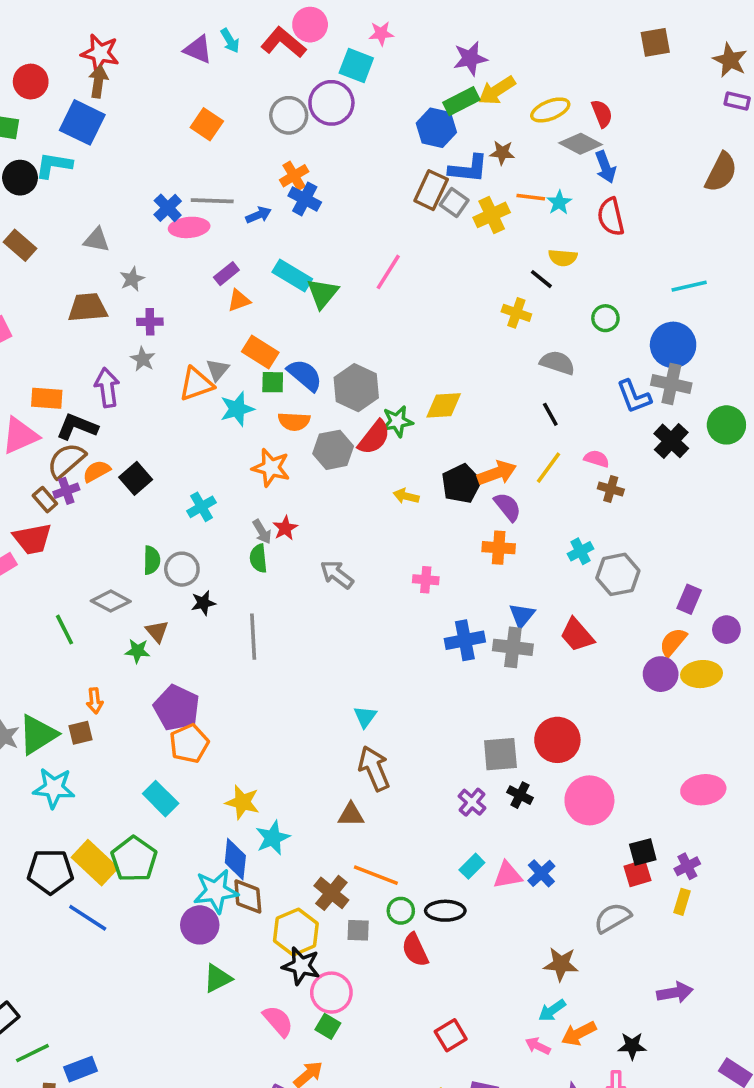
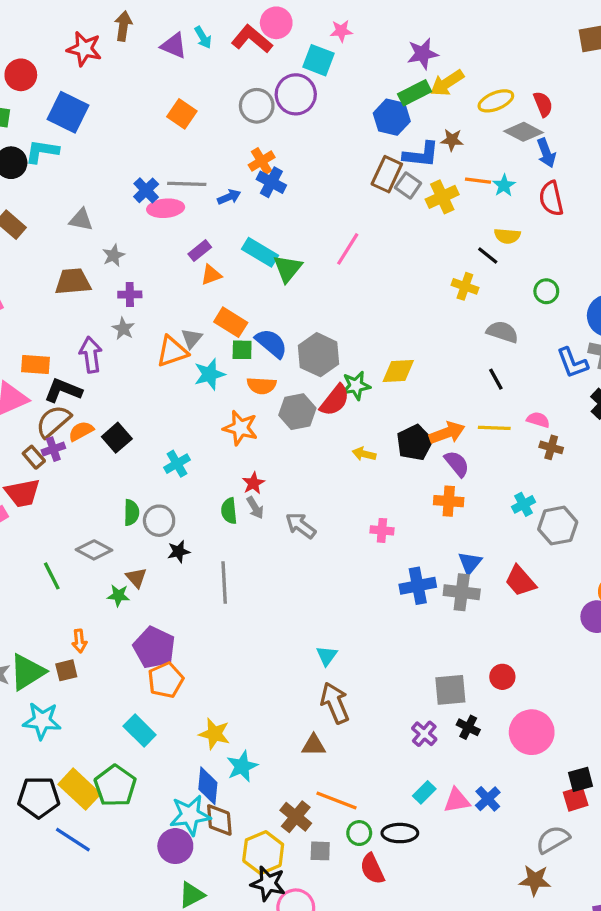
brown arrow: (98, 82) -> (123, 26), moved
yellow line: (548, 468) -> (494, 428), turned 56
gray arrow: (262, 532) -> (255, 508), moved
red circle: (557, 740) -> (502, 677), size x0.6
brown star: (561, 964) -> (535, 880), moved

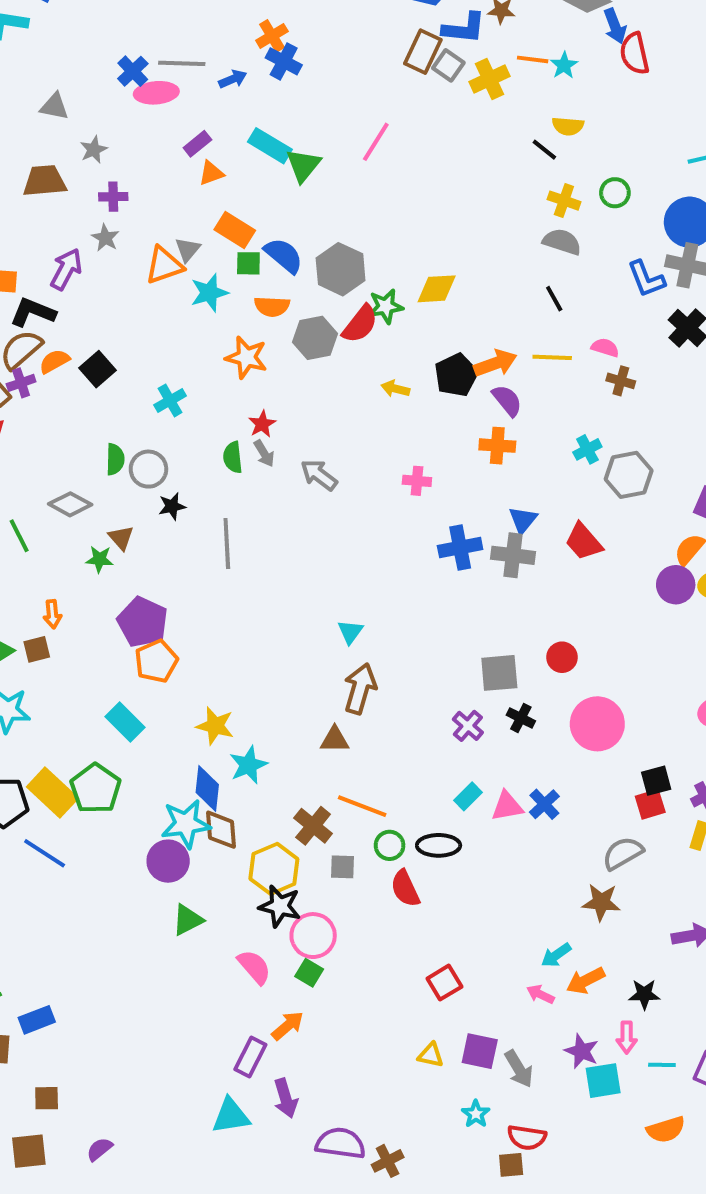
red semicircle: (551, 198) -> (635, 54), moved
yellow cross: (465, 286) -> (564, 201), moved
purple arrow: (91, 355) -> (66, 269), turned 36
brown arrow: (335, 703) -> (360, 689), turned 39

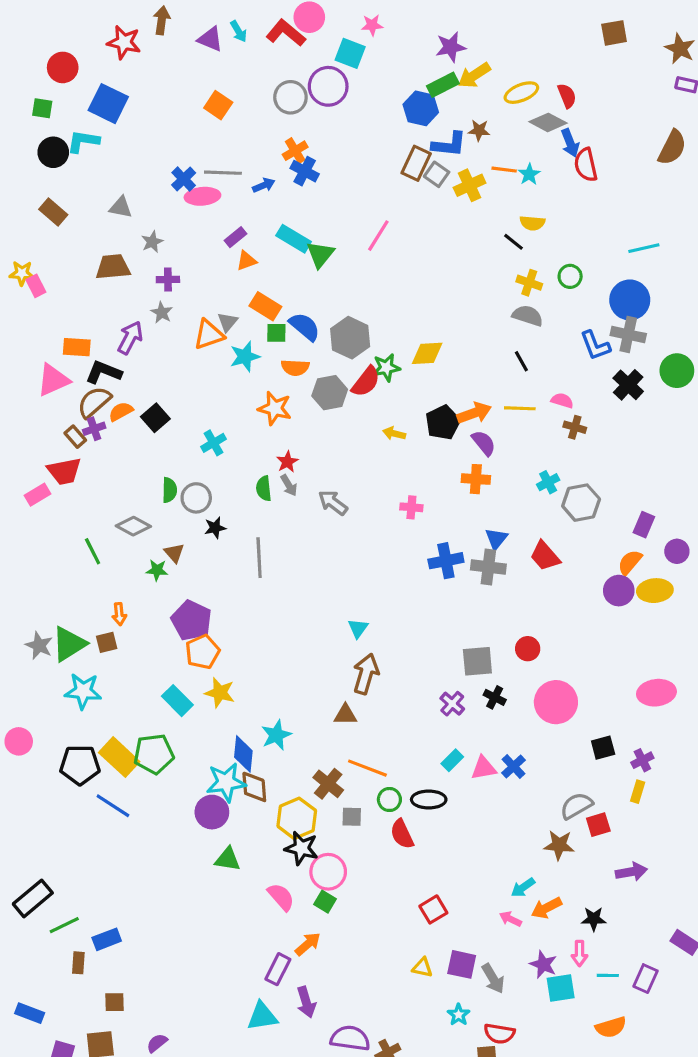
yellow star: (215, 726) -> (220, 693), moved
green pentagon: (96, 789) -> (154, 754), turned 30
red square: (650, 804) -> (598, 825), moved
green triangle: (188, 920) -> (228, 859), turned 36

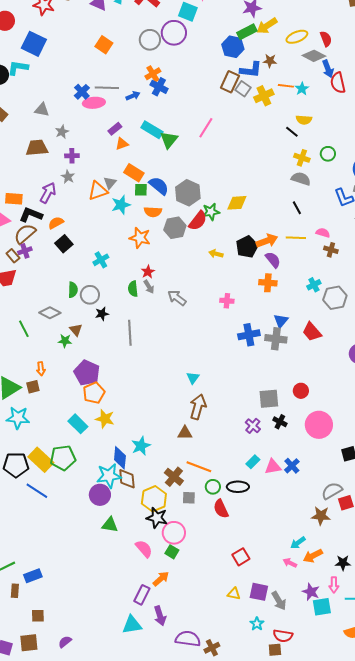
orange semicircle: (121, 411) -> (56, 223), moved

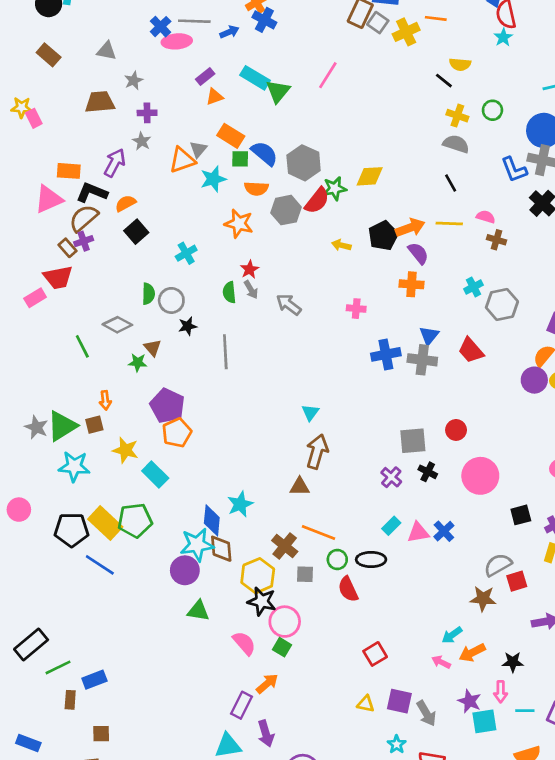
cyan star: (302, 89) -> (503, 37), moved
yellow star: (105, 419) -> (125, 450), moved

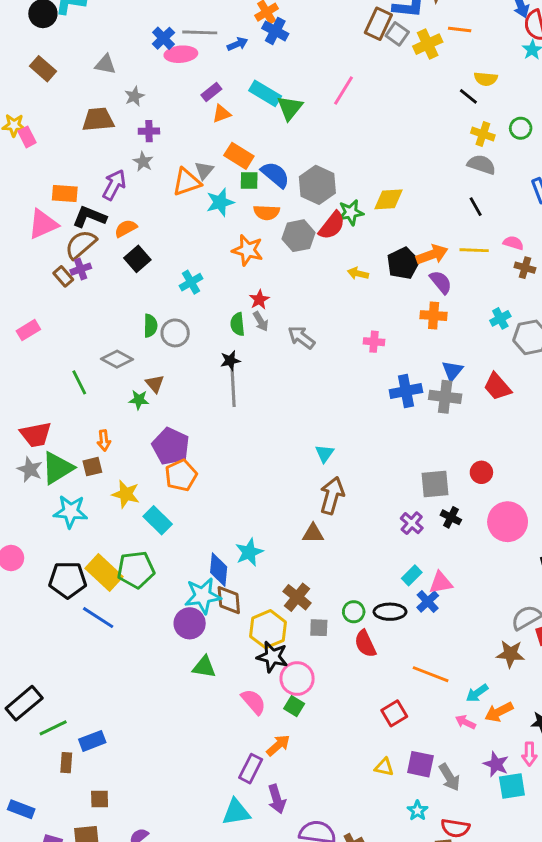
red trapezoid: (58, 278) -> (36, 435), moved
black star: (188, 326) -> (230, 361), moved
blue cross: (444, 531) -> (428, 602), moved
orange line: (318, 533) -> (431, 674), moved

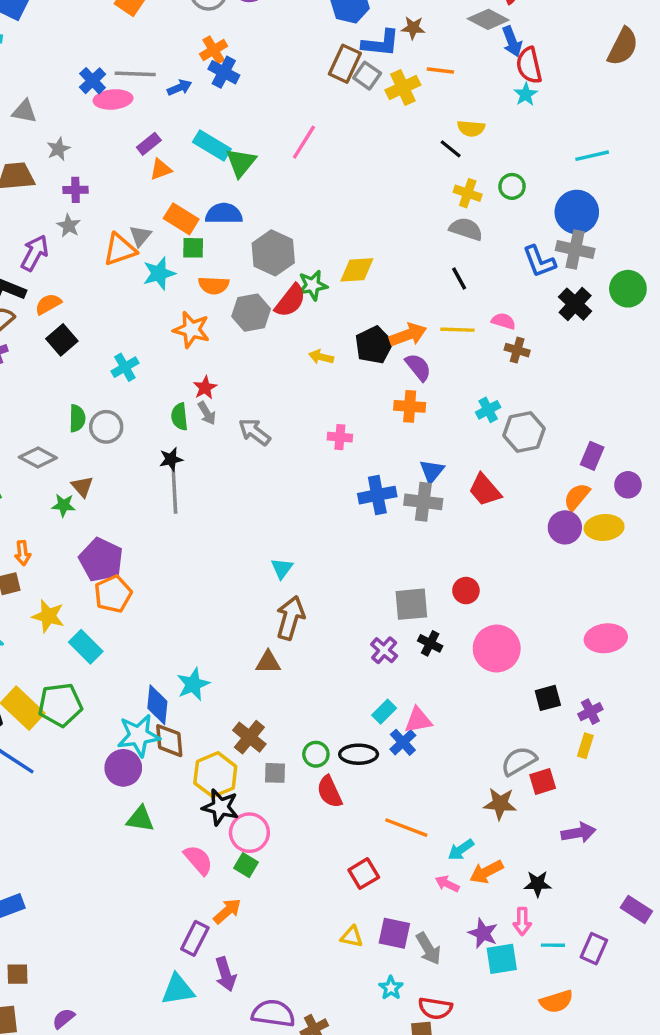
blue semicircle: (275, 175) -> (224, 214), moved, turned -40

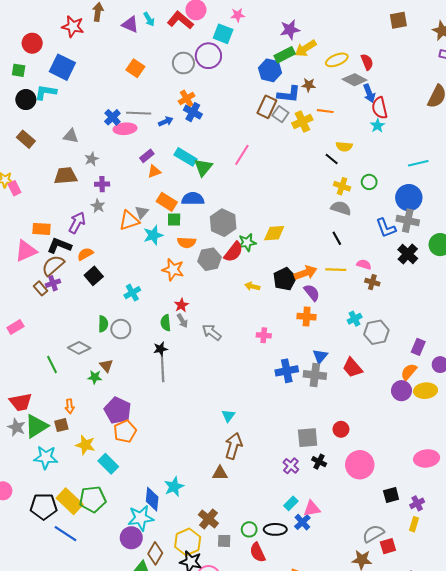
brown diamond: (169, 741) -> (155, 553), moved, turned 35

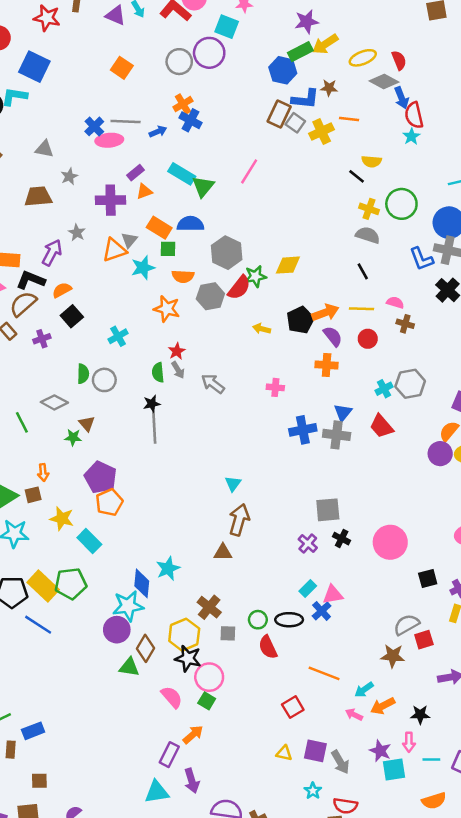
green circle: (369, 182) -> (401, 204), size x1.6
purple cross: (102, 184) -> (111, 200), moved, size x1.6
purple cross: (53, 283) -> (42, 339), moved
cyan cross: (355, 319) -> (384, 389), moved
red circle: (341, 429) -> (368, 339), moved

